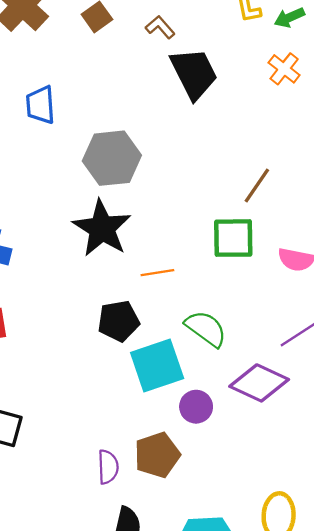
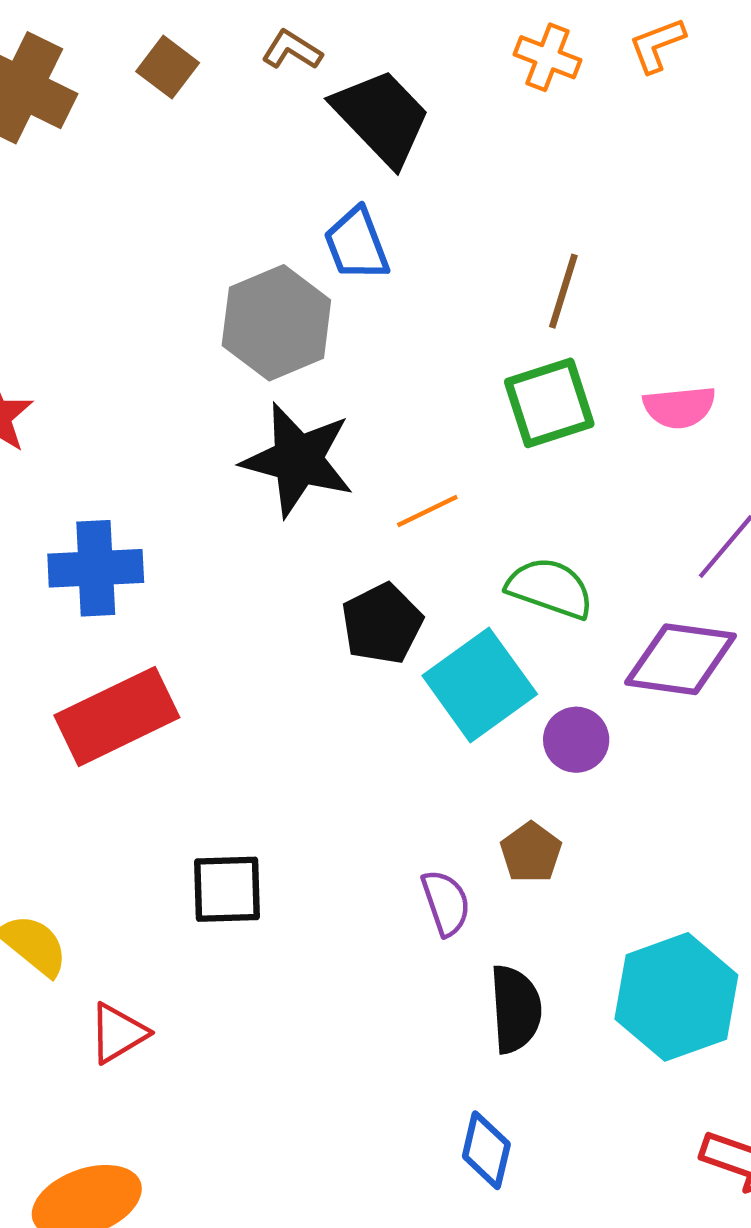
blue trapezoid: (40, 105) -> (357, 244), moved
brown pentagon: (157, 455) -> (531, 852), size x0.7

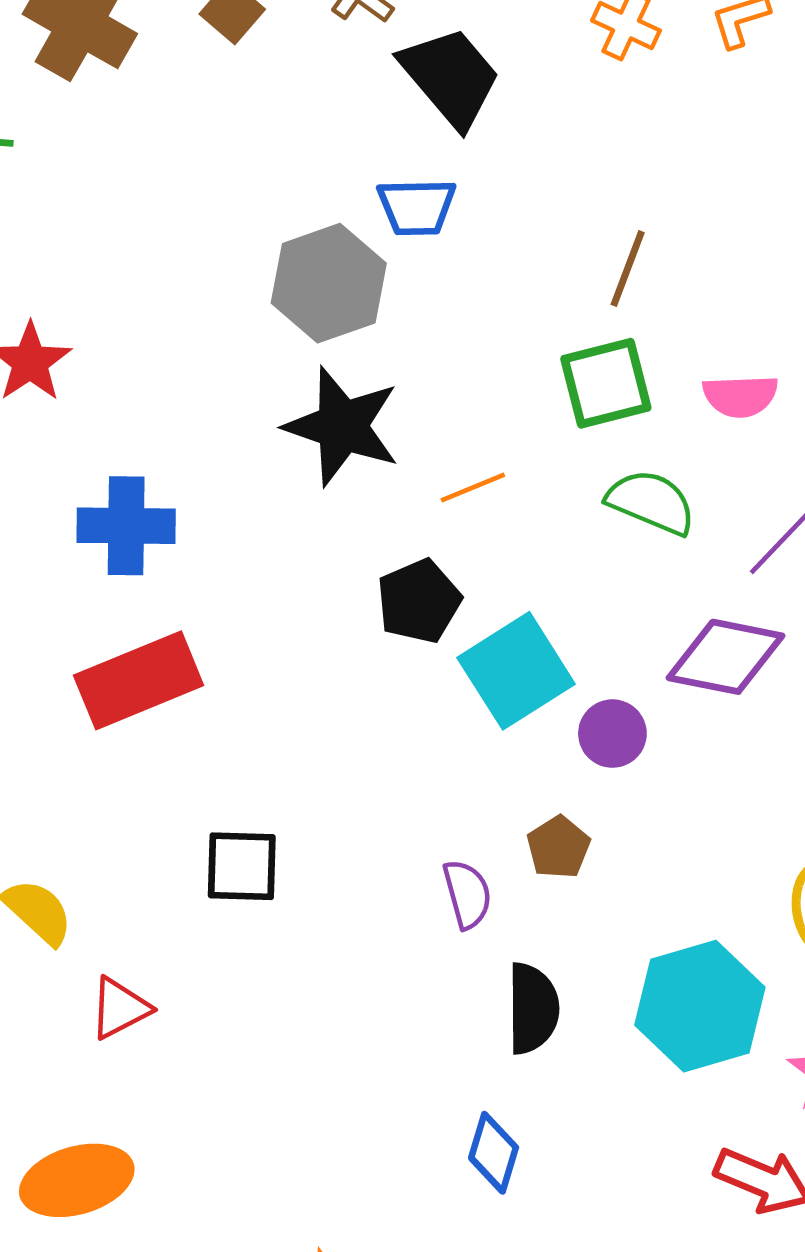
blue trapezoid: (357, 244) -> (417, 207), turned -74
green semicircle: (550, 588) -> (651, 502), moved

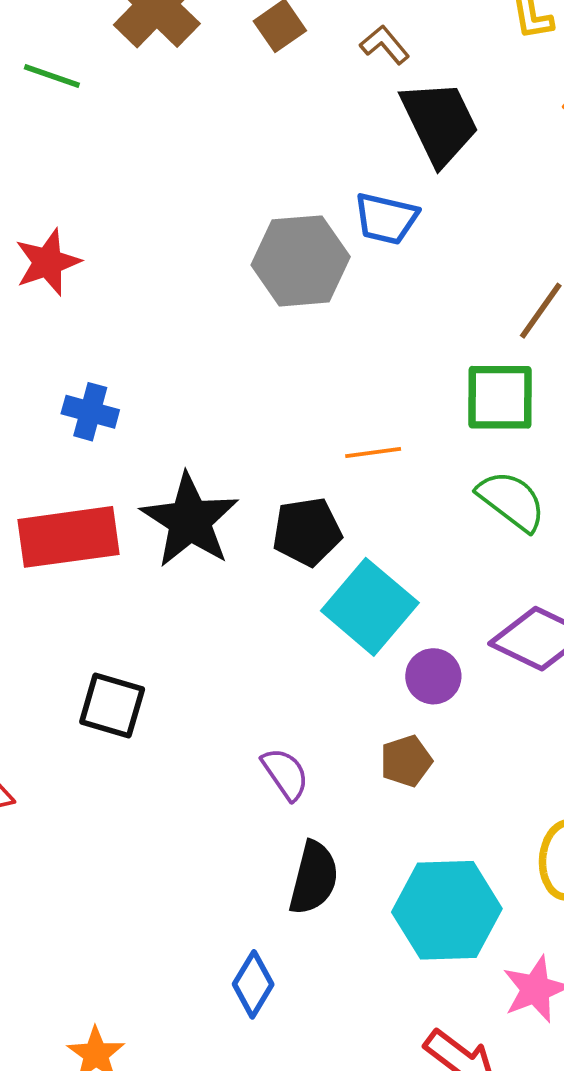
black star: (342, 426) -> (190, 520), moved
blue cross: (126, 526) -> (90, 412), size x0.7
cyan square: (516, 671) -> (370, 607), turned -32
brown pentagon: (558, 847) -> (406, 761), moved
purple semicircle: (467, 894) -> (285, 774), turned -34

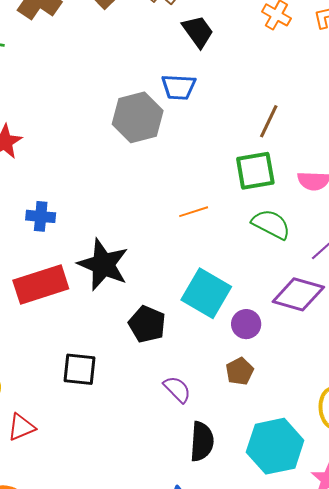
black trapezoid: (440, 122) -> (198, 31), size x0.7
black pentagon: (307, 532) -> (147, 324), moved, turned -30

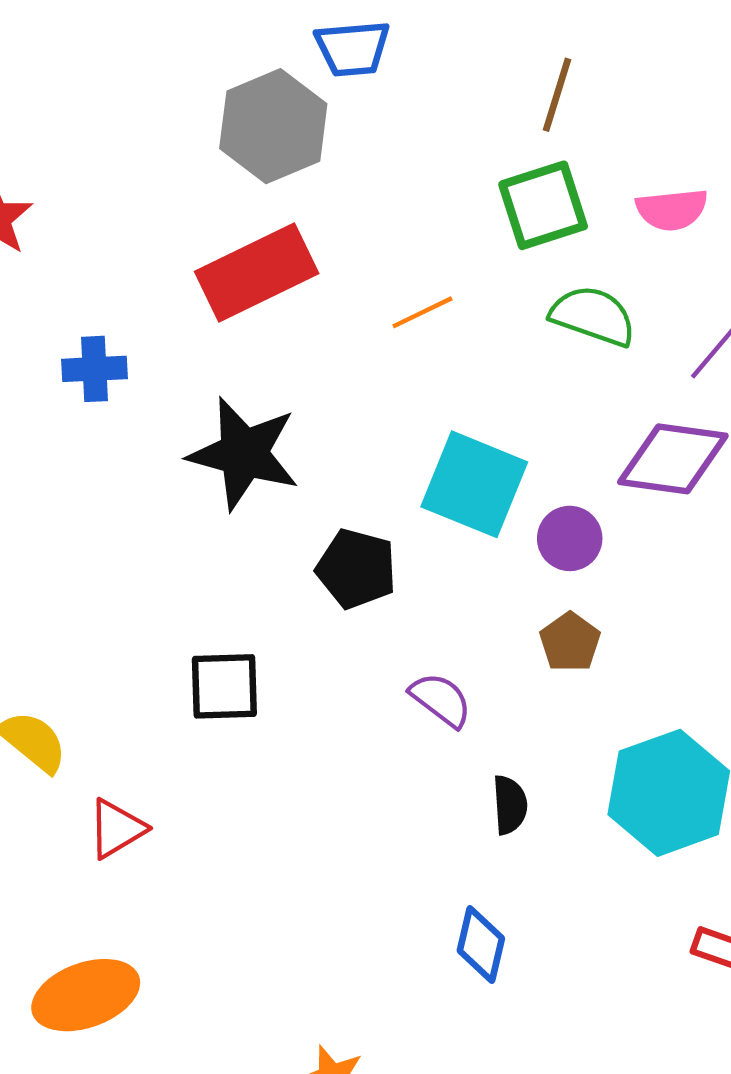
red rectangle: (41, 285) -> (257, 272), moved
black semicircle: (202, 442) -> (510, 805), size x0.7

